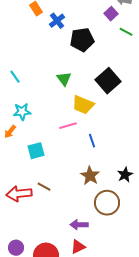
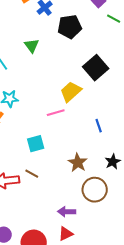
green triangle: (64, 79) -> (32, 46), moved
yellow trapezoid: (83, 105) -> (71, 92), turned 115
blue line: (92, 141) -> (99, 126), moved
cyan square: (36, 151) -> (36, 144), moved

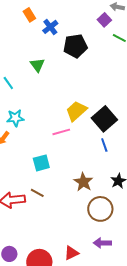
black square: (96, 68) -> (104, 119), moved
purple arrow: (67, 212) -> (102, 243), moved

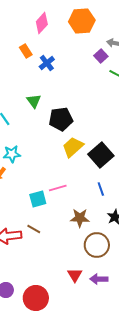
black pentagon: (75, 46) -> (61, 119), moved
pink line: (61, 132) -> (58, 188), moved
blue line: (104, 145) -> (101, 189), moved
brown star: (83, 182) -> (80, 218), turned -30
red triangle: (71, 253) -> (75, 275), moved, turned -35

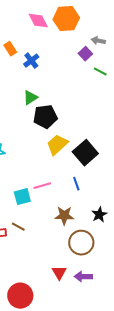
pink diamond: (42, 23) -> (38, 21), moved, turned -70
green triangle: (34, 101) -> (30, 98), moved, turned 35
blue line: (101, 189) -> (76, 184), moved

